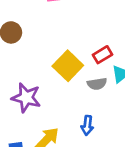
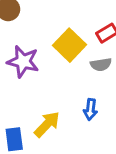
purple star: (26, 98) -> (23, 62), moved

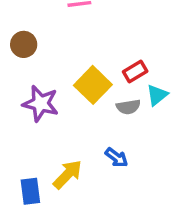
blue arrow: (90, 109) -> (117, 158), turned -60

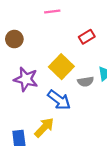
red rectangle: (135, 71) -> (87, 37), moved
blue arrow: (117, 158) -> (59, 100), moved, size x1.5

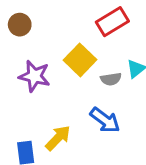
red rectangle: (87, 37) -> (112, 22), size x1.5
blue arrow: (59, 100) -> (105, 120), moved

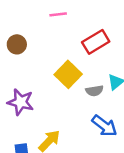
purple star: (34, 76) -> (21, 102), moved
blue arrow: (105, 120) -> (104, 126), moved

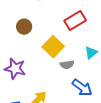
brown circle: (17, 44) -> (24, 27), moved
gray semicircle: (94, 91) -> (67, 65), moved

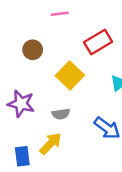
gray semicircle: (67, 65) -> (61, 114), moved

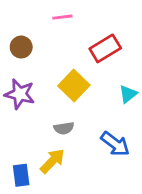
brown circle: (33, 50) -> (21, 47), moved
purple star: (21, 104) -> (20, 94), moved

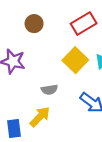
brown circle: (21, 47) -> (34, 24), moved
yellow square: (74, 85) -> (75, 60), moved

